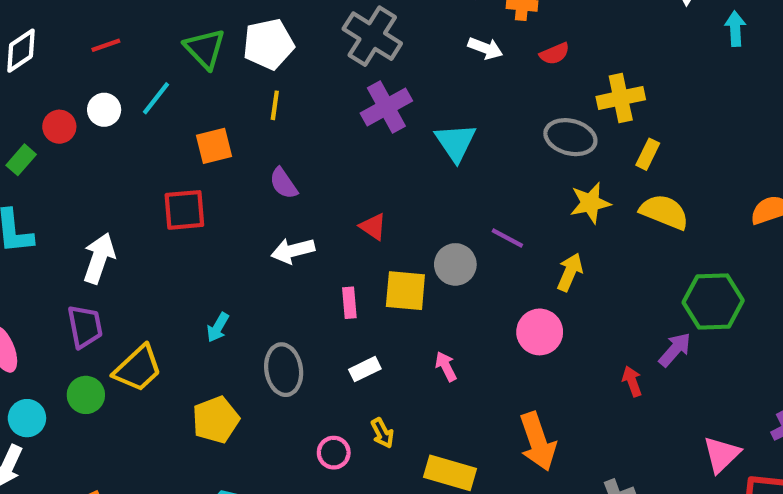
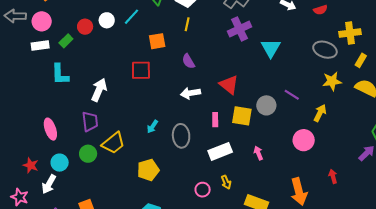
red triangle: (373, 227) -> (229, 85), size x1.5
white rectangle: (365, 369) -> (220, 151), size x1.6
gray ellipse: (284, 370) -> (181, 136), moved
red arrow: (632, 381) -> (333, 176), moved

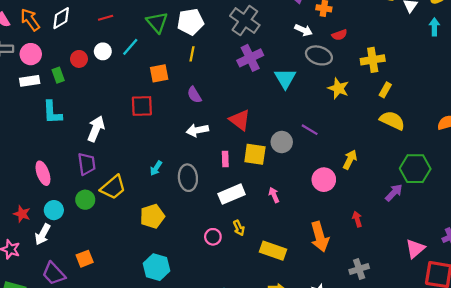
green rectangle: (66, 41) -> (58, 75), turned -64
gray ellipse: (325, 50) -> (319, 55), moved
yellow star: (332, 81) -> (338, 88), moved, turned 30
yellow arrow: (320, 113) -> (350, 160), moved

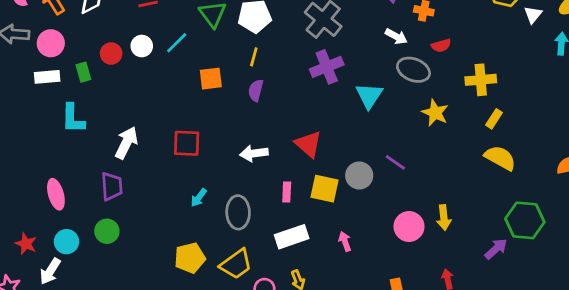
purple semicircle: (194, 95) -> (256, 90), moved, turned 42
red square: (142, 106) -> (187, 143), moved
yellow arrow: (350, 160) -> (444, 218), moved, turned 144
yellow trapezoid: (113, 187) -> (236, 264), moved

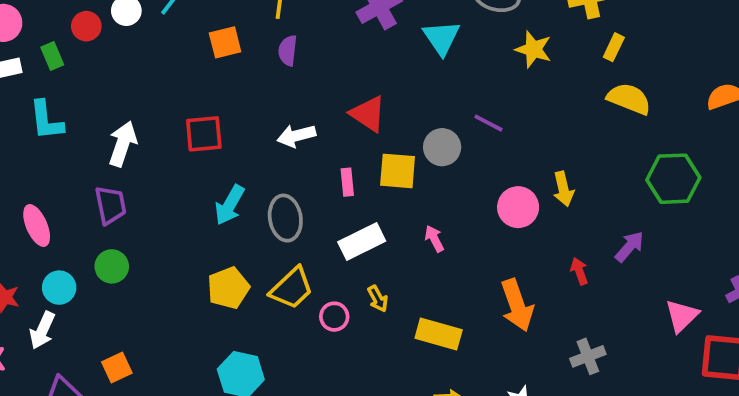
cyan arrow: (199, 198) -> (230, 205), size x1.5
purple arrow: (496, 249) -> (629, 247), moved

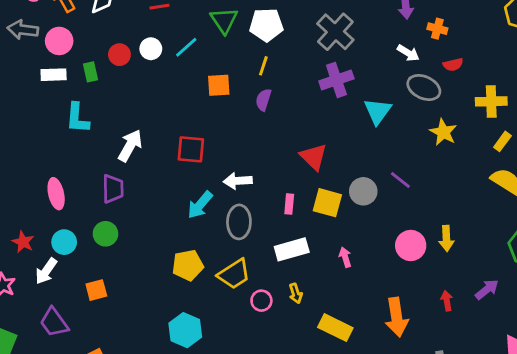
white arrow: (296, 136) -> (238, 181), moved
orange square: (117, 367) -> (96, 290), moved

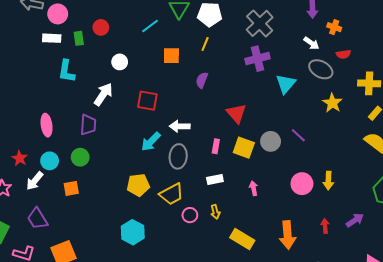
white circle: (151, 49) -> (120, 62), moved
purple semicircle: (263, 100) -> (202, 80), moved
white rectangle: (292, 249) -> (215, 180), size x0.7
orange square: (96, 290) -> (71, 188), moved

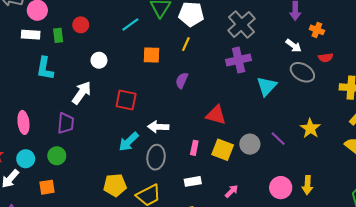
yellow star: (332, 103) -> (310, 128), moved
red triangle: (236, 113) -> (216, 115), turned -35
pink arrow: (254, 188) -> (232, 191), turned 56

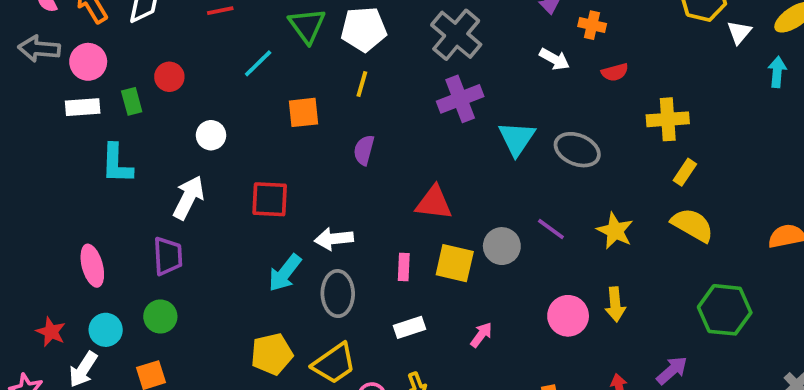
gray ellipse: (302, 72) -> (577, 150), moved
yellow star: (310, 128) -> (615, 231), moved

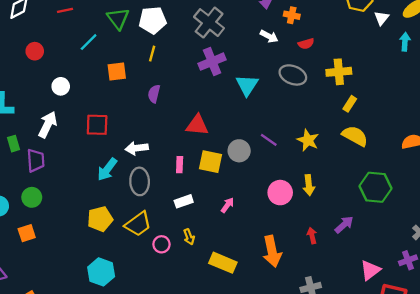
green rectangle: (132, 101) -> (13, 144), moved
gray ellipse: (577, 150) -> (293, 75), moved

